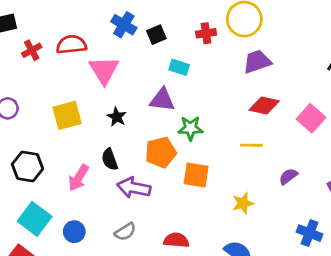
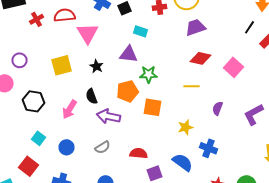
purple semicircle: (288, 176) -> (218, 108), turned -32
cyan square: (35, 219) -> (38, 138), size x0.6
blue cross: (310, 233) -> (208, 148), moved

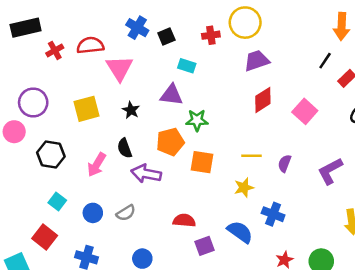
red diamond: (200, 58) -> (263, 100), turned -45
purple circle: (20, 60) -> (33, 102), size x1.5
yellow line: (192, 86) -> (251, 156), moved
gray semicircle: (102, 147) -> (126, 213), moved

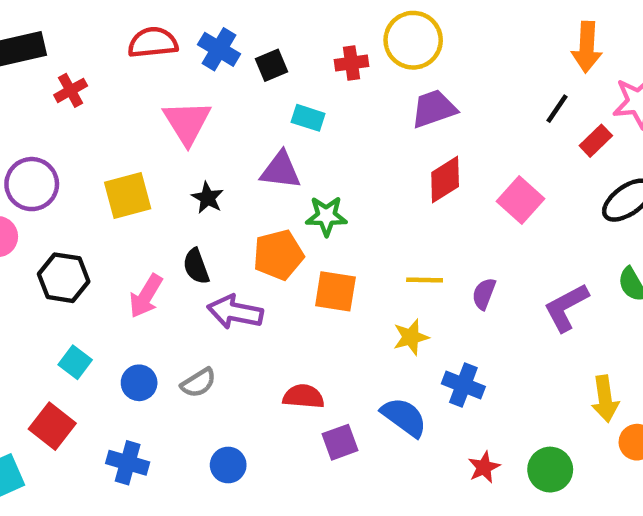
red semicircle: (90, 45) -> (153, 42), moved

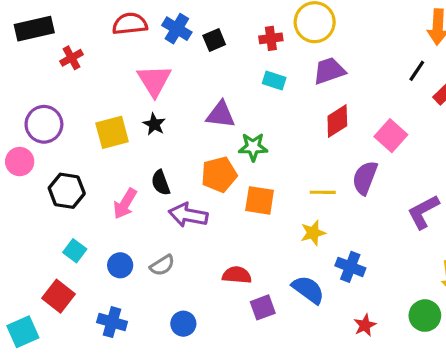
cyan rectangle: (308, 118) -> (274, 81), moved
black star: (208, 198) -> (154, 124), moved
purple semicircle: (484, 294) -> (365, 178), moved, size x1.5
green circle: (550, 470) -> (425, 316), moved

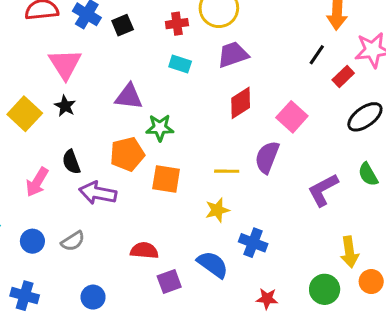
yellow square: (112, 132) -> (25, 114), turned -32
red star: (365, 325) -> (267, 299), turned 30

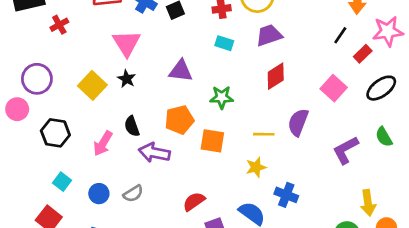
pink square: (292, 117) -> (334, 88), moved
green star: (160, 128) -> (222, 97), moved
red semicircle: (144, 250) -> (194, 201), turned -40

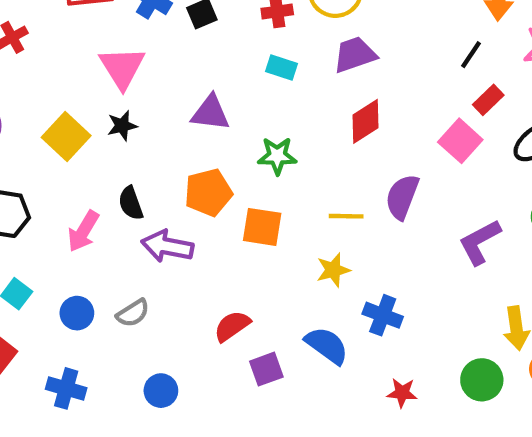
red rectangle: (363, 54) -> (488, 100), moved
black star: (127, 79) -> (122, 126), turned 30

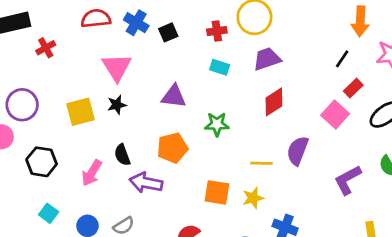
yellow square: (66, 136) -> (81, 112), turned 32
orange square: (262, 227) -> (217, 192), moved

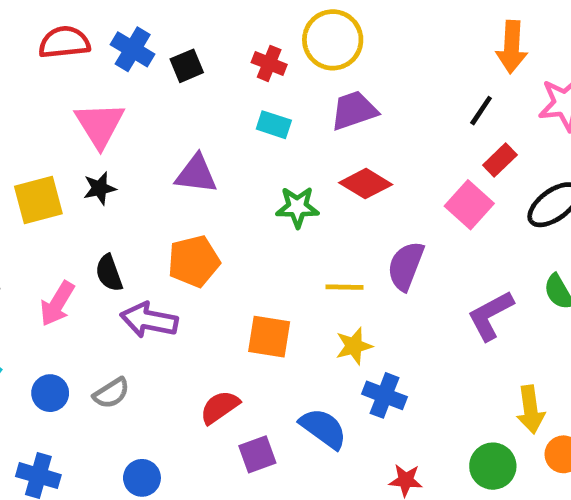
red cross: (217, 31) -> (269, 63), turned 30
red diamond: (274, 102) -> (366, 184), turned 64
green star: (217, 124) -> (297, 207), moved
yellow star: (253, 198) -> (354, 346), moved

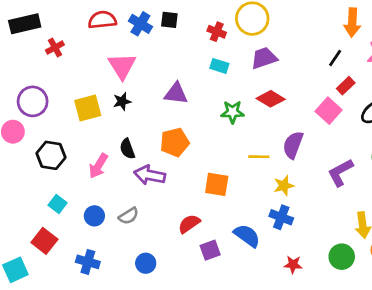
black square: (187, 66) -> (169, 20), moved, turned 30
yellow star: (354, 346) -> (284, 186), moved

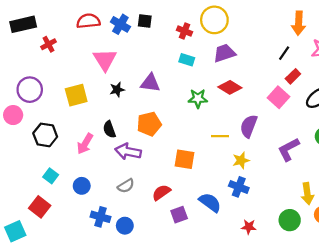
black star: (122, 101) -> (117, 90), moved
gray semicircle: (129, 216) -> (126, 186), moved
blue cross: (88, 262) -> (100, 217), moved

